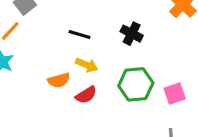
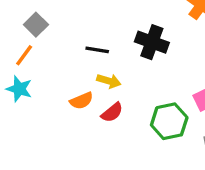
black cross: (132, 34) -> (152, 42), size x1.4
green hexagon: (136, 84) -> (169, 121), moved

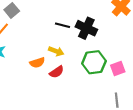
black line: (97, 50) -> (62, 25), moved
green hexagon: (169, 121) -> (94, 62), moved

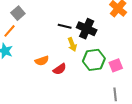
yellow arrow: (56, 51) -> (72, 44), moved, turned 48

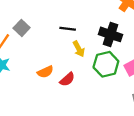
gray square: (18, 13) -> (22, 28), moved
black cross: (87, 29) -> (110, 34), moved

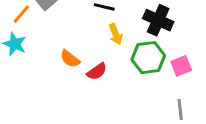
orange semicircle: (45, 72) -> (70, 59), turned 56

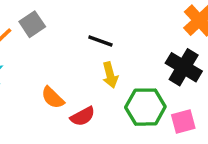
black cross: (158, 20) -> (184, 67), moved

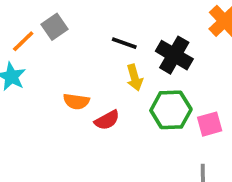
black cross: (184, 67) -> (174, 55), moved
orange semicircle: (53, 98) -> (76, 101), turned -35

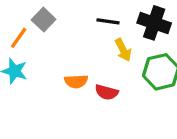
red semicircle: (107, 120) -> (107, 92), turned 55

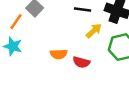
yellow arrow: (123, 50) -> (94, 31), turned -105

